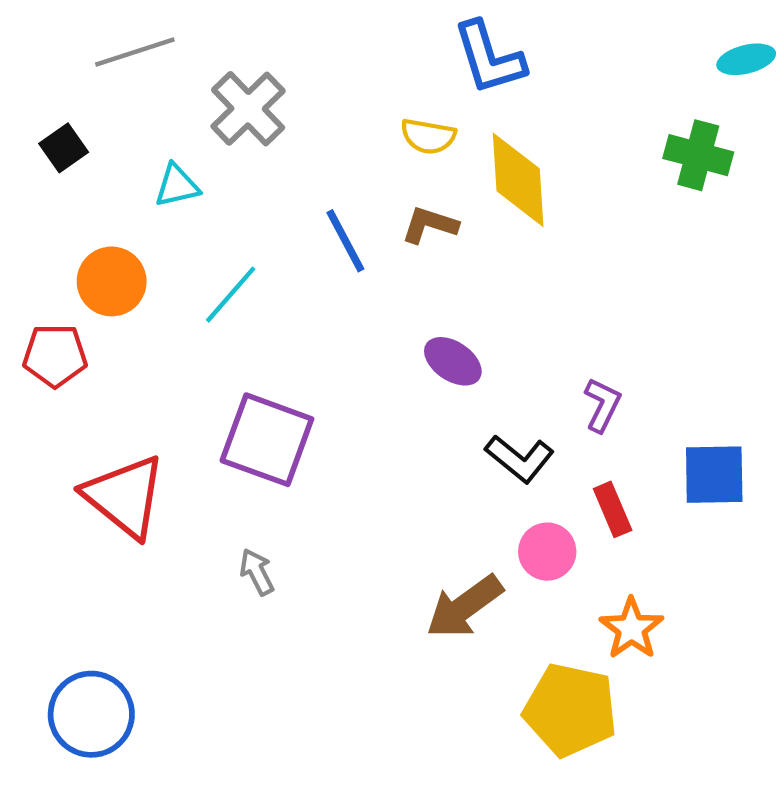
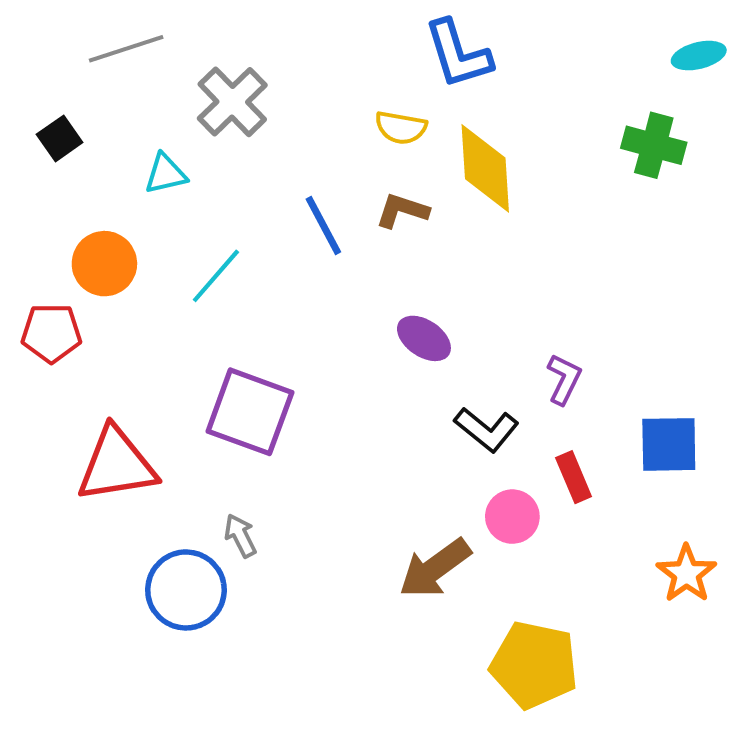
red triangle: (125, 496) -> (117, 465), turned -48
orange star: (631, 629) -> (686, 574), moved
blue circle: (91, 714) -> (186, 590), moved

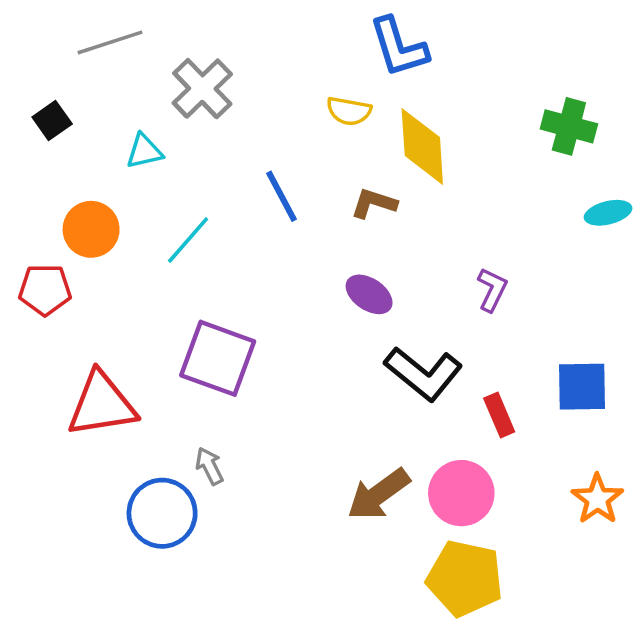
cyan ellipse: (699, 56) -> (608, 213), moved
brown L-shape: (402, 211) -> (374, 203), moved
purple L-shape: (564, 379) -> (492, 290), moved
black L-shape: (487, 430) -> (423, 374), size x1.4
pink circle: (512, 517) -> (461, 493), moved, size x1.4

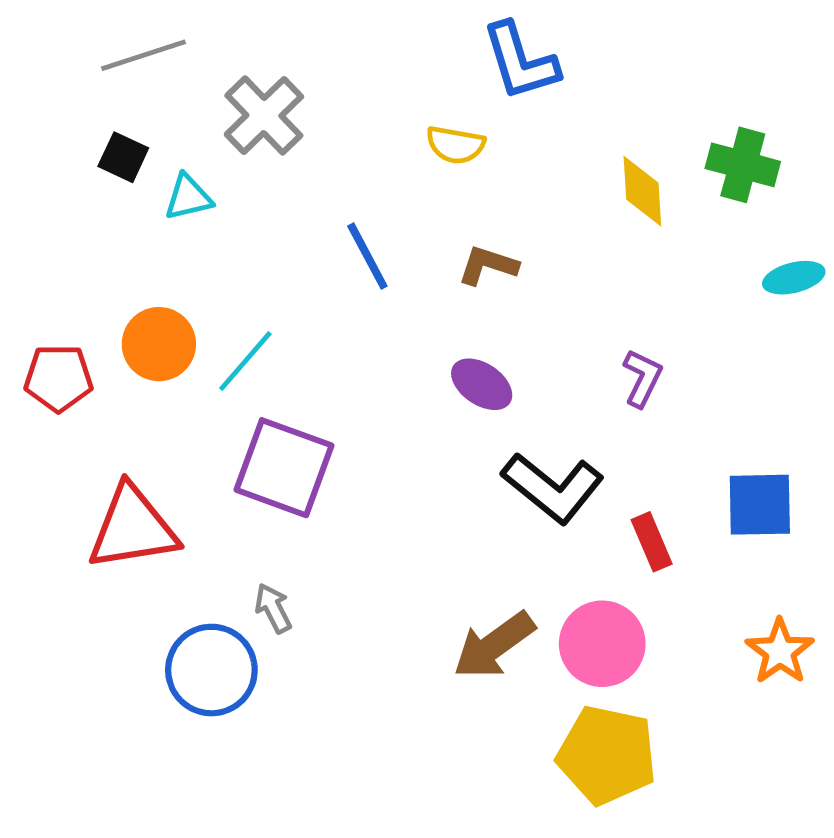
black square: (52, 120) -> (123, 157), moved, turned -30
yellow diamond: (422, 147) -> (642, 191), moved, size x0.7
orange circle: (91, 229) -> (159, 344), moved
cyan line: (188, 240) -> (245, 361), moved

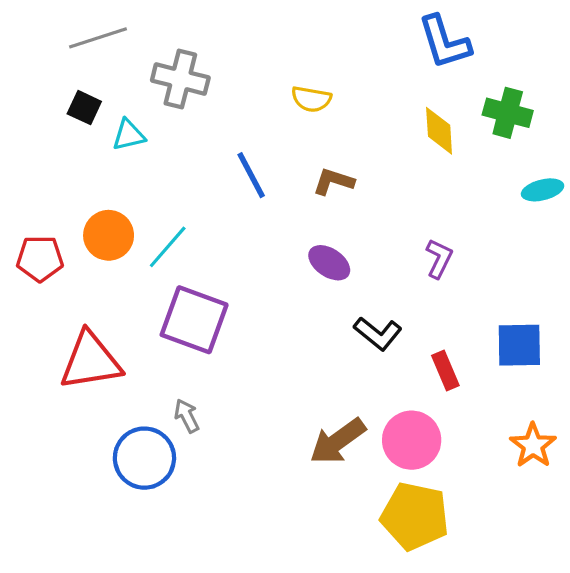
blue L-shape: (520, 61) -> (444, 42), moved
gray cross: (264, 115) -> (180, 79), turned -32
black L-shape: (553, 488) -> (378, 333), size x0.7

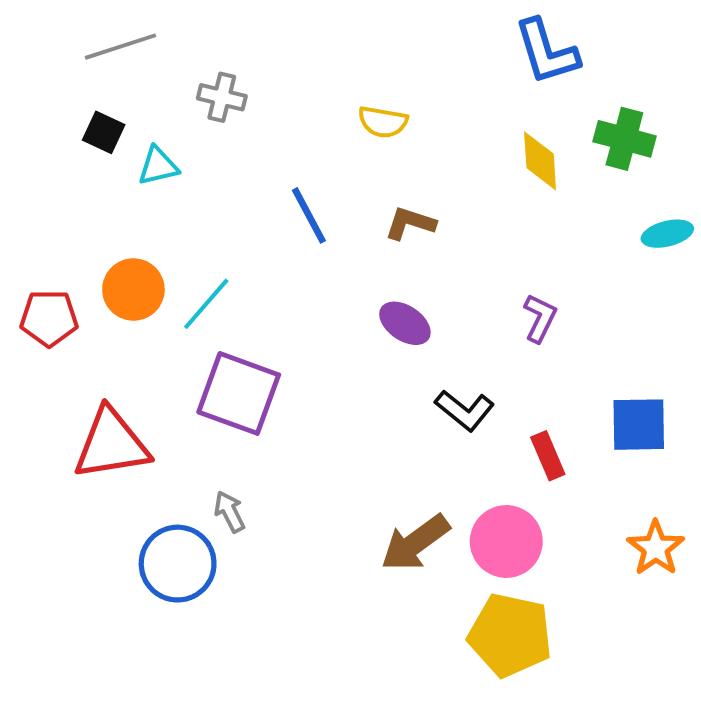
gray cross: (180, 79) -> (222, 97), size x0.7

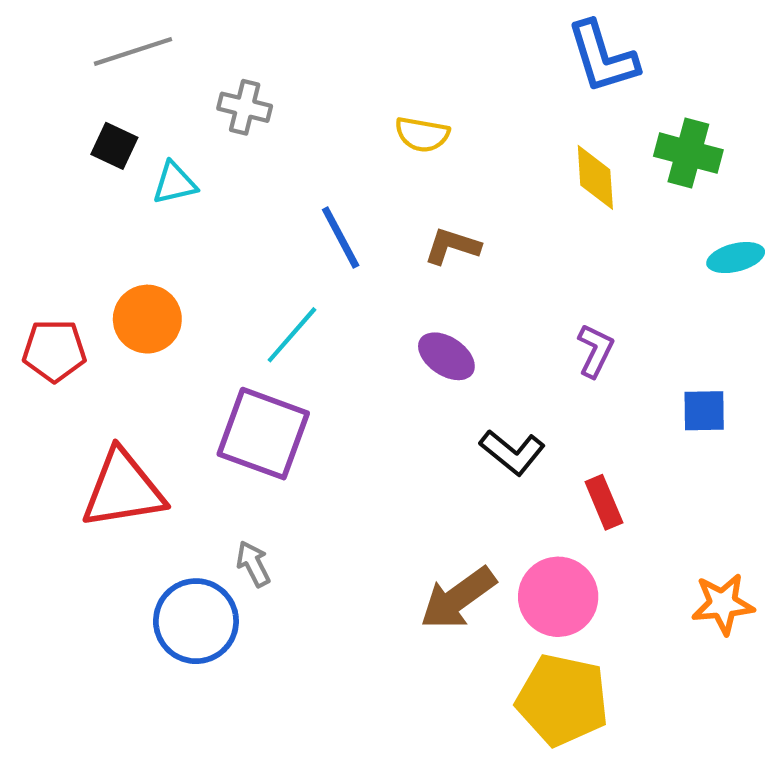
cyan line: (206, 304) -> (292, 335), moved
blue square: (639, 425) -> (704, 411), moved, size x0.7
orange star: (656, 548) -> (723, 604), turned 30

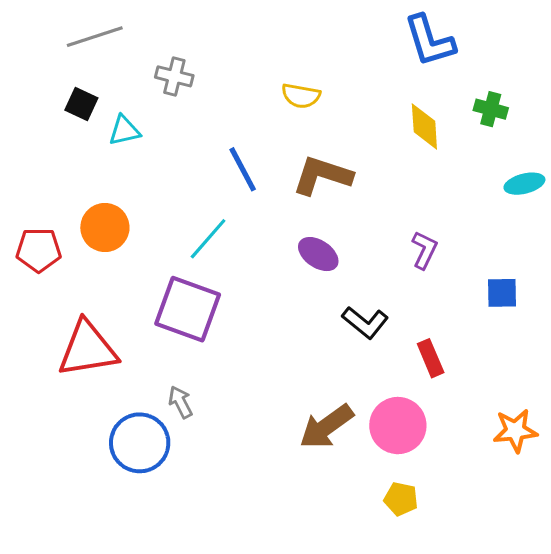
green cross: (688, 153) -> (491, 109), size x0.7
brown L-shape: (452, 246) -> (322, 175), size x1.5
yellow pentagon: (562, 700) -> (401, 499), size x0.5

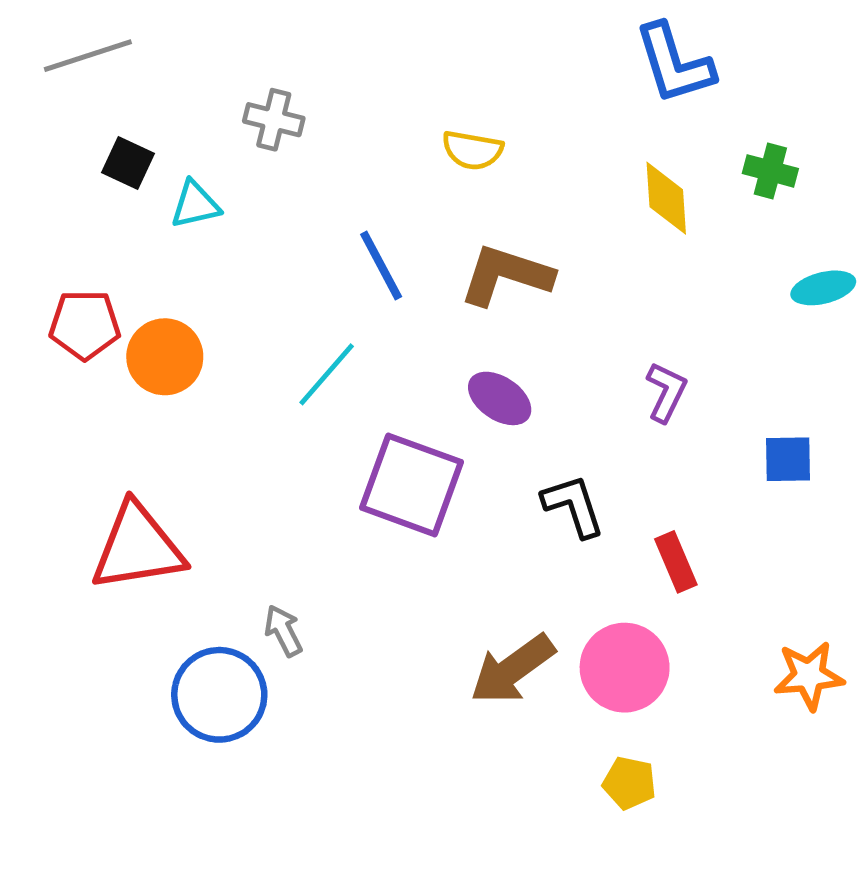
gray line: (95, 37) -> (88, 56), moved
red pentagon: (39, 250) -> (85, 325), moved
purple square: (188, 309) -> (412, 485), moved
black L-shape: (365, 322) -> (573, 506), turned -147

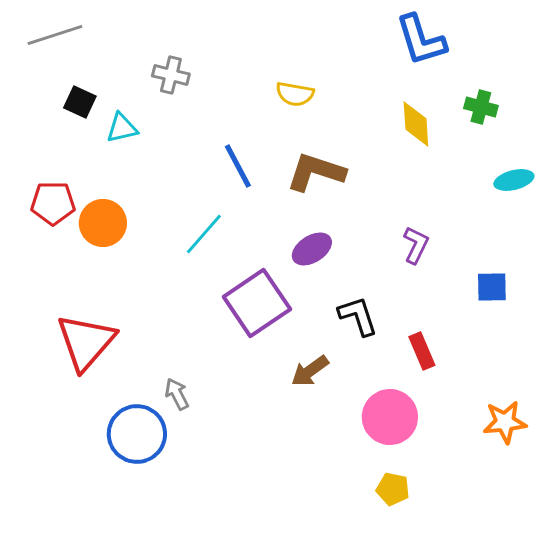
purple ellipse: (500, 398) -> (312, 249), turned -66
purple square: (412, 485) -> (257, 303), turned 36
red triangle: (138, 547) -> (86, 342), turned -40
brown arrow: (512, 669) -> (310, 371), moved, size x0.7

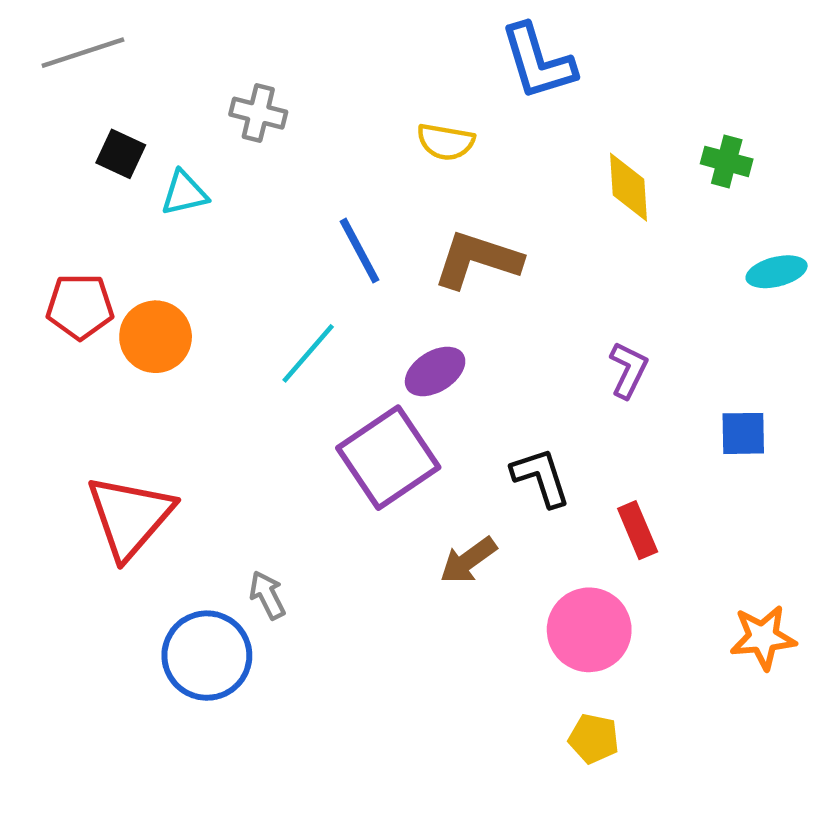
blue L-shape: (421, 40) -> (538, 62), moved
purple ellipse: (312, 249) -> (435, 371), moved

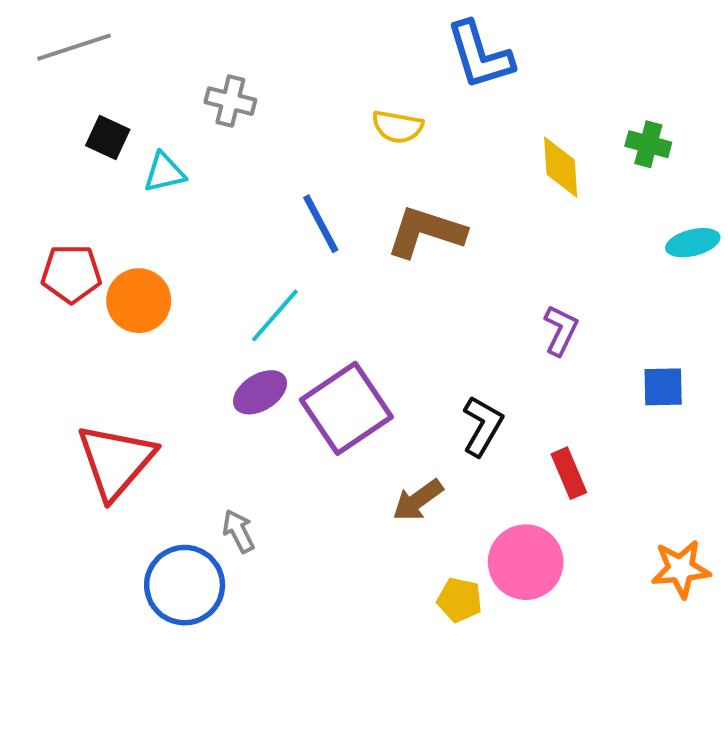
purple ellipse: (435, 371) -> (260, 392), moved
black L-shape: (541, 477) -> (483, 426), turned 48
yellow pentagon: (594, 739) -> (460, 600), moved

